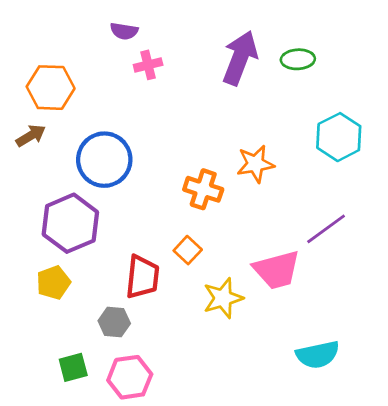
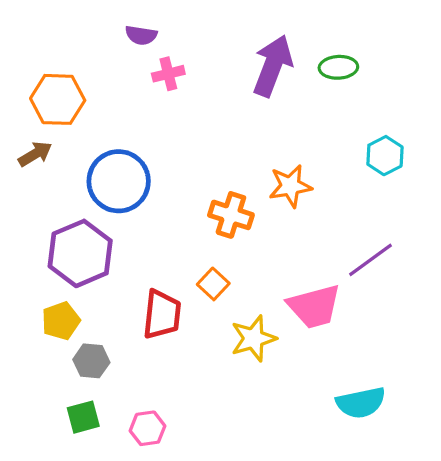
cyan hexagon: (339, 137) -> (385, 156), size x0.7
gray hexagon: (114, 322) -> (91, 361), moved
pink hexagon: (130, 377) -> (147, 428), size x0.7

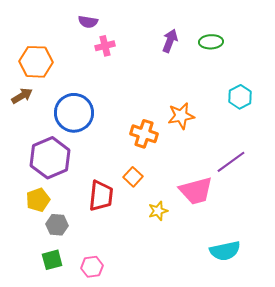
purple arrow: (273, 66) -> (170, 41), size x0.6
yellow star: (253, 338) -> (158, 211), size x0.7

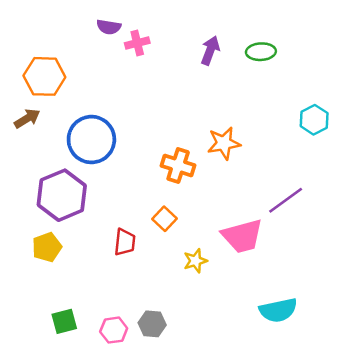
pink cross: (105, 46) -> (137, 43), moved
cyan hexagon: (240, 97) -> (314, 120), moved
red trapezoid: (101, 196) -> (125, 242), size x0.7
gray hexagon: (57, 225) -> (152, 324), moved

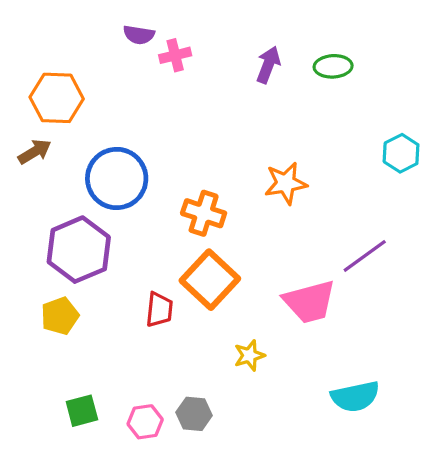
orange cross: (178, 166) -> (204, 213), moved
orange square: (164, 219) -> (210, 280), size x1.8
yellow star: (195, 261) -> (249, 355), moved

